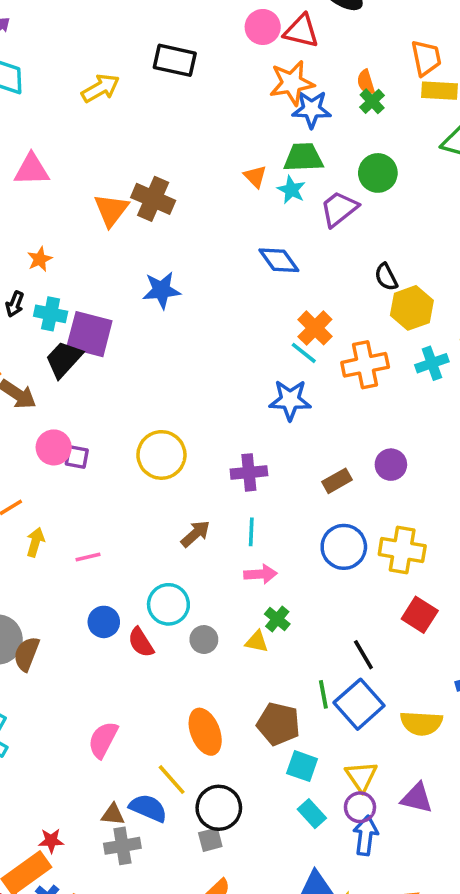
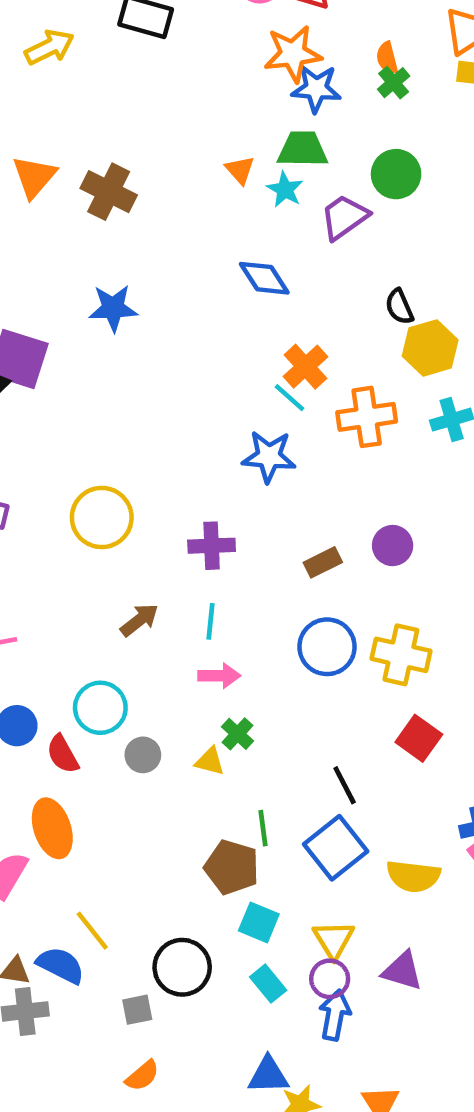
orange triangle: (111, 210) -> (34, 177), moved
green line: (323, 694) -> (263, 828), moved
orange ellipse: (205, 732) -> (52, 828), moved
black circle: (219, 808) -> (182, 967), moved

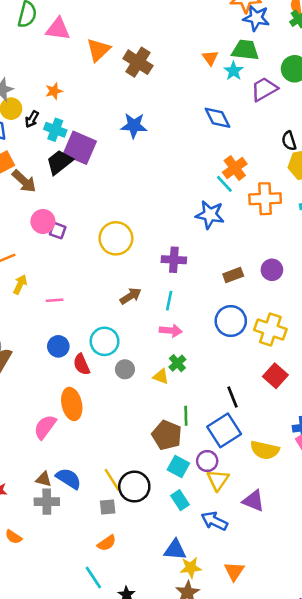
yellow line: (92, 931) -> (112, 480), moved
purple circle: (330, 979) -> (207, 461), moved
blue arrow: (335, 1015) -> (214, 521), turned -80

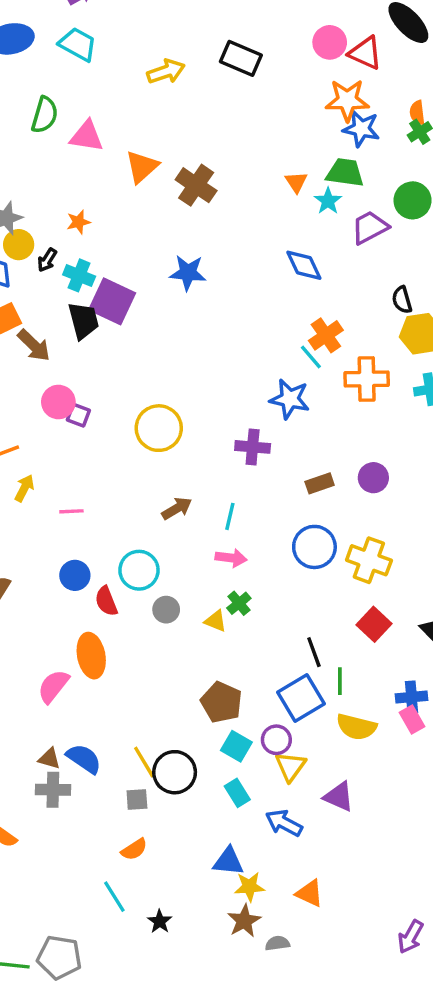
black trapezoid: (59, 162) -> (83, 321), turned 112
purple cross: (174, 260) -> (253, 447), moved
green line: (186, 416) -> (340, 681), moved
orange triangle: (234, 571) -> (309, 893), turned -40

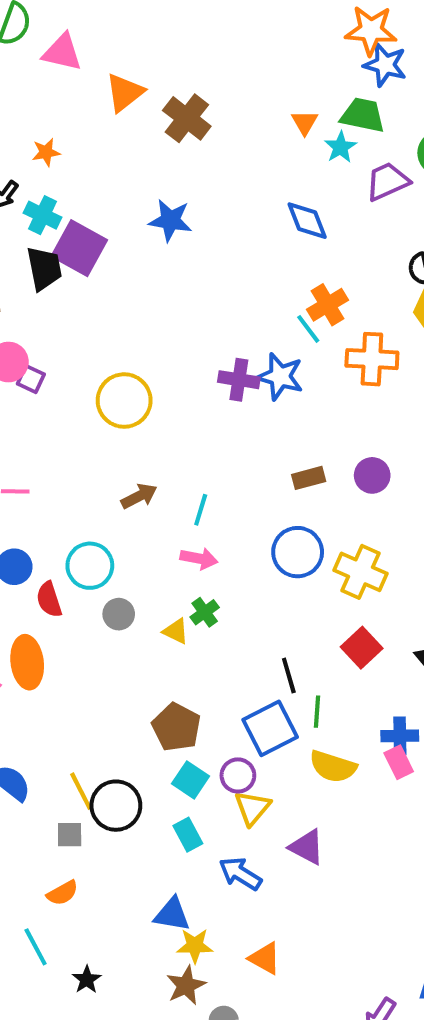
purple cross: (253, 447) -> (239, 380), moved

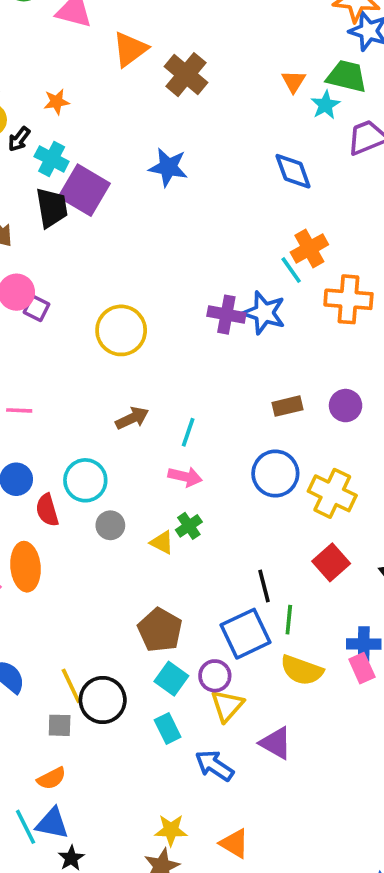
blue triangle: (172, 914) -> (52, 823), moved

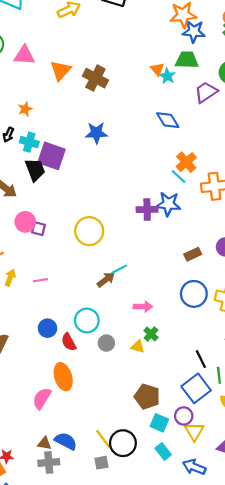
cyan star: (325, 105) -> (167, 76), moved
pink line: (19, 410) -> (40, 280), moved
cyan line: (188, 432) -> (119, 269), moved, turned 56

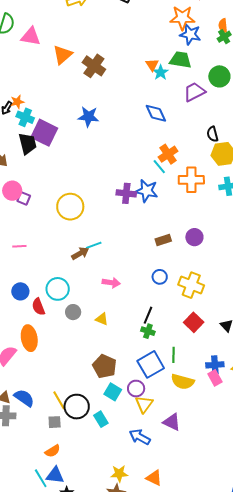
orange star: (25, 109) -> (17, 102), moved
blue circle: (194, 294) -> (160, 277), size x0.6
green cross: (151, 334) -> (148, 331), moved, turned -32
black line: (201, 359) -> (148, 315), moved, turned 42
cyan rectangle: (163, 452) -> (101, 419), moved

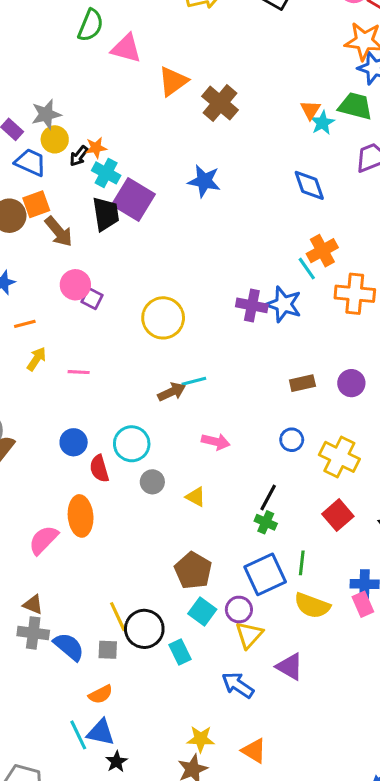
blue semicircle: (24, 398) -> (69, 647), moved

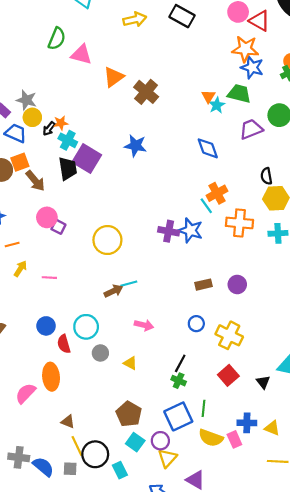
gray star: (46, 114) -> (26, 100), turned 30
pink rectangle: (363, 604) -> (234, 439), moved
brown triangle: (33, 605) -> (68, 422), moved

